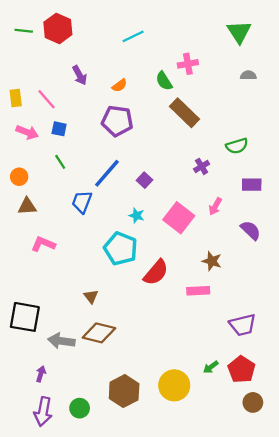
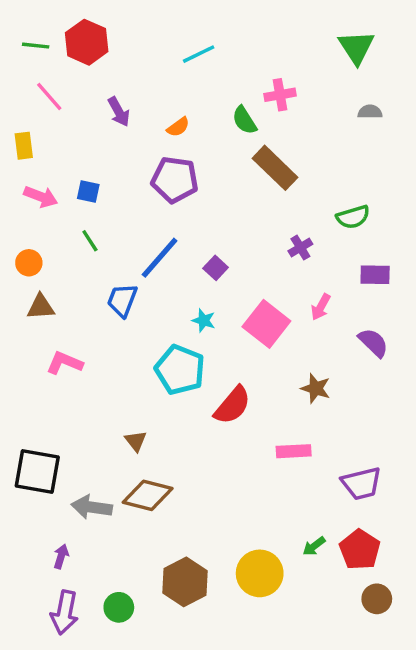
pink line: (47, 99) -> (49, 96), moved
pink rectangle: (198, 291) -> (294, 451), moved

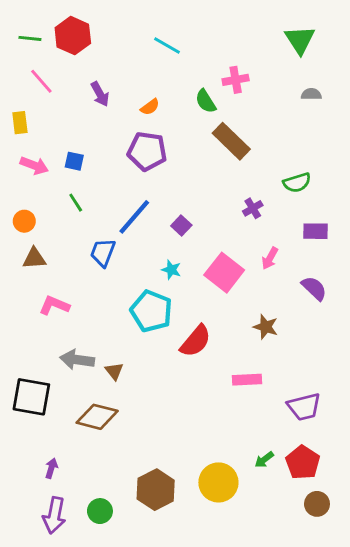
cyan line: (199, 54) -> (167, 46), turned 56
brown diamond: (148, 495) -> (97, 417), moved
gray arrow: (92, 507) -> (77, 360), moved

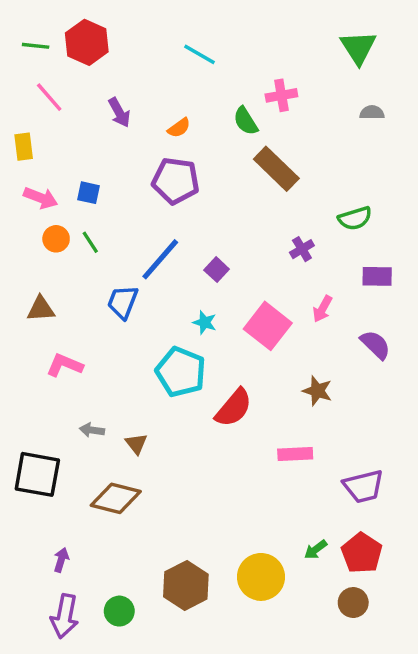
orange circle: (24, 221) -> (56, 239), moved
gray arrow: (77, 360) -> (92, 430), size x0.6
brown circle: (317, 504) -> (353, 603), moved

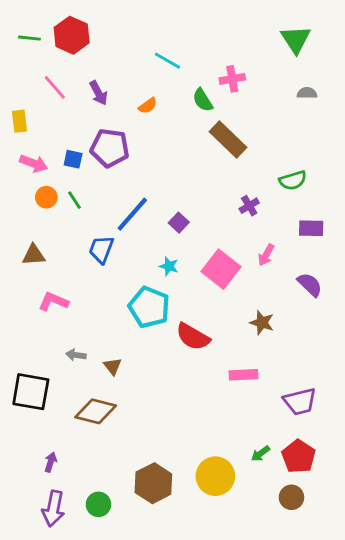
cyan line: (200, 54) -> (167, 61), moved
pink line: (49, 97) -> (55, 87), moved
purple pentagon: (176, 181) -> (110, 148), moved
red semicircle: (234, 408) -> (193, 337), turned 80

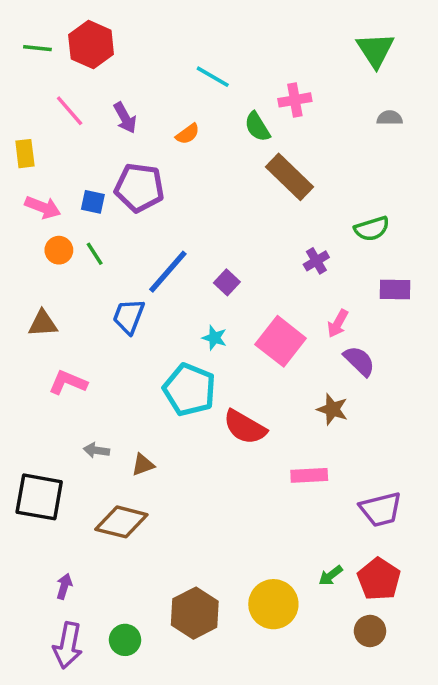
purple semicircle: (310, 285) -> (359, 361), moved
brown triangle: (113, 366) -> (143, 465), turned 48

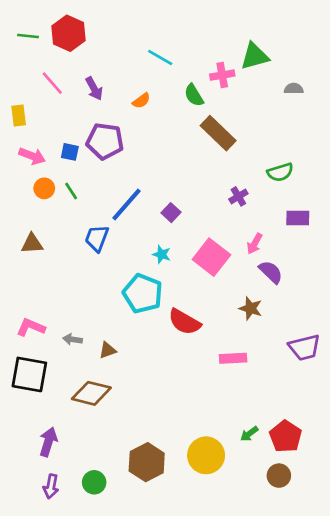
green triangle: (375, 50) -> (255, 56), moved, turned 48
pink L-shape: (68, 382) -> (31, 327), moved
purple trapezoid: (381, 509) -> (304, 347), moved
purple arrow: (64, 586) -> (48, 442), size x1.5
purple arrow: (68, 645) -> (51, 486), size x0.7

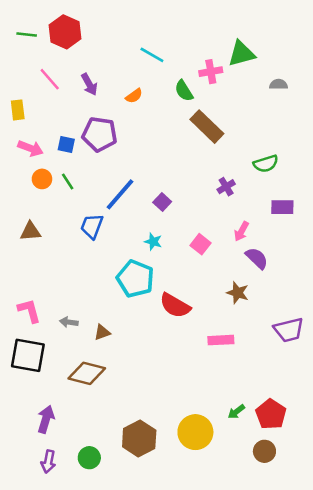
pink square: (211, 257) -> (201, 244), size x0.6
pink L-shape: (31, 327) -> (29, 311), turned 52

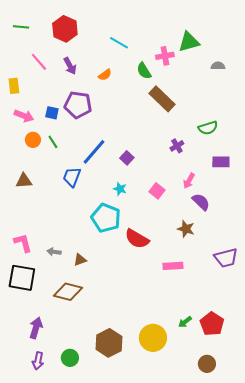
red hexagon: (65, 32) -> (65, 29), moved
brown circle: (264, 451) -> (207, 364), moved

